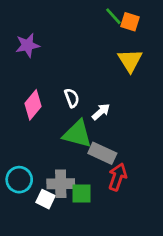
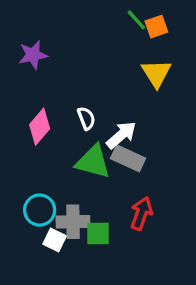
orange square: (130, 22) -> (156, 27), turned -36
white arrow: (101, 112) -> (121, 135), size x1.4
gray rectangle: (102, 153) -> (128, 158), moved
cyan circle: (19, 180) -> (40, 210), moved

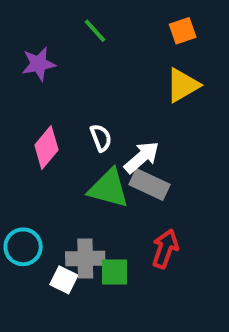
green line: (136, 20) -> (95, 31), moved
yellow triangle: (156, 73) -> (183, 85), turned 32
cyan circle: (40, 210) -> (23, 247), moved

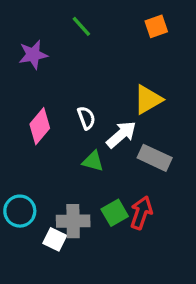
yellow triangle: (183, 85) -> (148, 100), moved
gray rectangle: (150, 184) -> (155, 158), moved
green triangle: (109, 188) -> (93, 161), size x0.6
green square: (114, 272) -> (115, 213), moved, turned -30

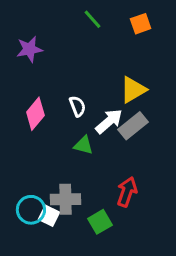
green line: (81, 26) -> (93, 19), moved
gray rectangle: (155, 158) -> (133, 126), moved, turned -64
cyan circle: (20, 211) -> (31, 210), moved
green square: (115, 213) -> (100, 222), moved

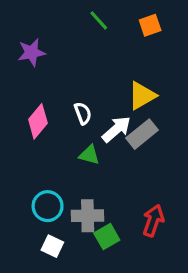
red arrow: (127, 192) -> (153, 221), moved
gray cross: (65, 199) -> (88, 216), moved
cyan circle: (31, 210) -> (48, 206), moved
white square: (49, 216) -> (52, 246), moved

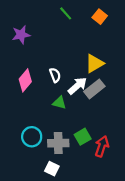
orange square: (150, 25) -> (100, 17), turned -32
green square: (107, 237) -> (83, 137), moved
white square: (52, 246) -> (52, 169), moved

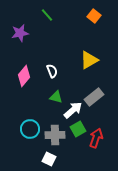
green line: (66, 13) -> (47, 15), moved
white arrow: (77, 86) -> (73, 110), moved
gray rectangle: (94, 89) -> (94, 97), moved

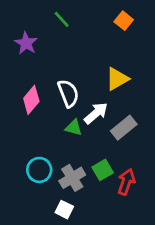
purple star: (20, 33) -> (26, 43), turned -30
white semicircle: (52, 71) -> (68, 93), size x1.5
white arrow: (73, 110) -> (96, 113), moved
gray cross: (55, 135) -> (72, 178), turned -30

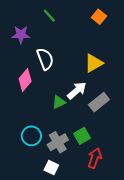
purple star: (26, 43) -> (21, 35), turned -30
white semicircle: (68, 93) -> (45, 59), moved
green triangle: (74, 128) -> (59, 102), turned -40
red arrow: (126, 182) -> (95, 158), moved

